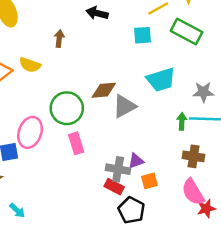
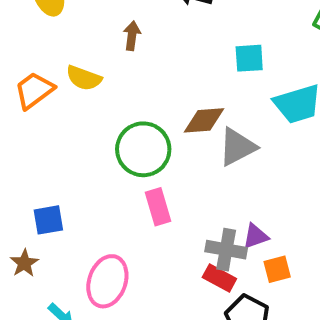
cyan square: (143, 35) -> (249, 58), moved
pink ellipse: (30, 132) -> (107, 281), moved

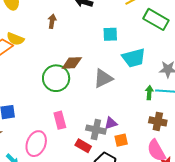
yellow semicircle: (84, 78) -> (15, 39), moved
brown diamond: (204, 120) -> (72, 63), moved
pink rectangle: (158, 207) -> (60, 120), moved
red rectangle: (219, 278) -> (83, 146), moved

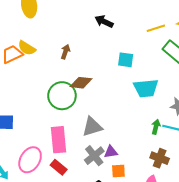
brown arrow: (52, 21) -> (65, 52), moved
gray triangle: (103, 78) -> (92, 127), moved
pink rectangle: (60, 120) -> (59, 140), size x1.4
gray cross: (96, 130) -> (94, 156), turned 30
red rectangle: (83, 146) -> (59, 167), moved

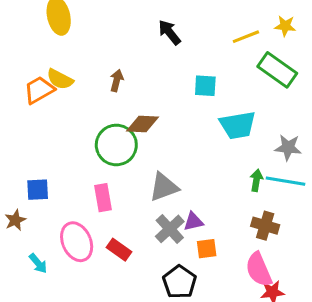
black arrow: (104, 21) -> (170, 32), turned 30
pink rectangle: (59, 140) -> (103, 198), moved, size x0.7
pink ellipse: (30, 160) -> (77, 242), turned -50

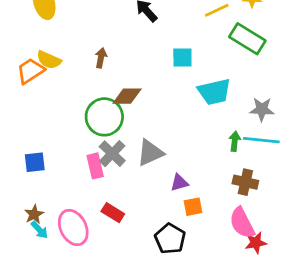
brown star: (15, 220) -> (34, 214), moved
gray cross: (170, 229) -> (112, 154), moved
pink ellipse: (77, 242) -> (73, 228), moved

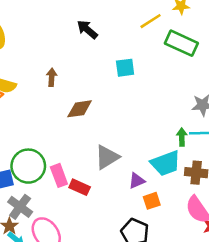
cyan trapezoid: (214, 92) -> (165, 163), moved
green circle: (104, 117) -> (28, 166), moved
gray cross: (112, 154) -> (20, 207), moved
red rectangle: (113, 213) -> (80, 187), moved

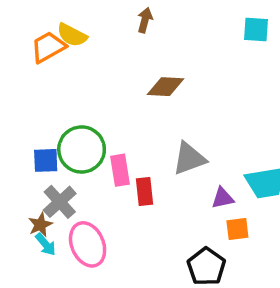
cyan square: (125, 68) -> (256, 30), moved
brown arrow: (52, 77) -> (145, 20), moved
red rectangle: (80, 187) -> (144, 191), turned 48

